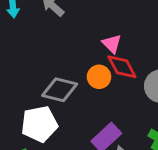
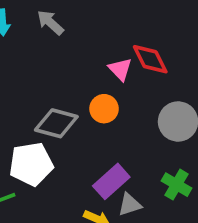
red diamond: (122, 67) -> (150, 59), moved

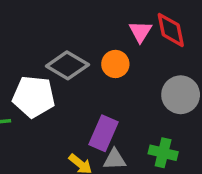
purple rectangle: (111, 181) -> (104, 133), turned -40
green cross: (176, 185) -> (163, 153), turned -32

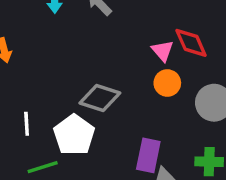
orange circle: (115, 64) -> (167, 83), moved
white pentagon: (34, 97) -> (74, 135), turned -30

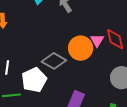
orange circle: (167, 83) -> (81, 48), moved, size x1.5

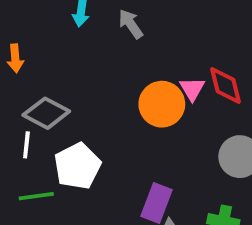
gray diamond: (54, 61) -> (46, 113), moved

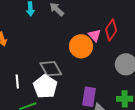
red diamond: (226, 85) -> (111, 30), turned 60
gray diamond: (46, 113) -> (51, 69), moved, turned 45

